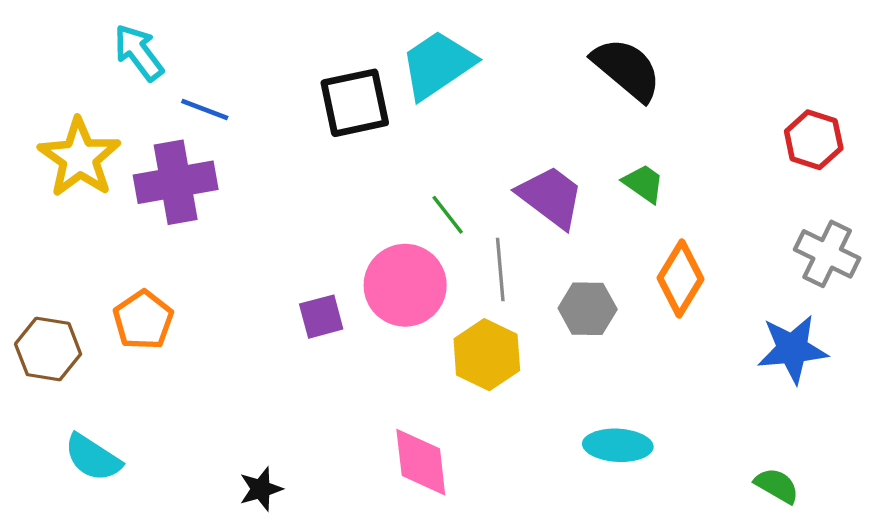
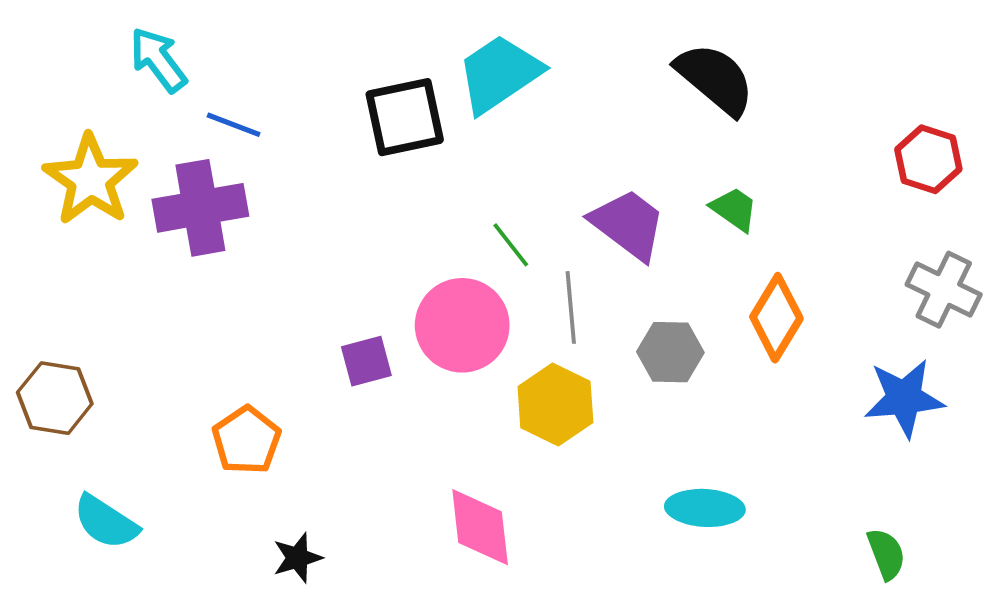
orange pentagon: (143, 320) -> (246, 440), moved
green semicircle: (777, 486) -> (886, 554), turned 39

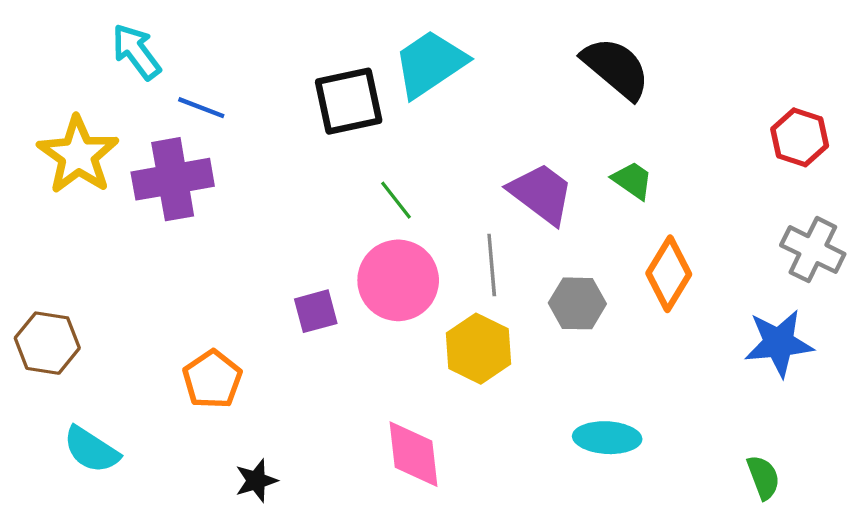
green line: (511, 245) -> (396, 200), moved

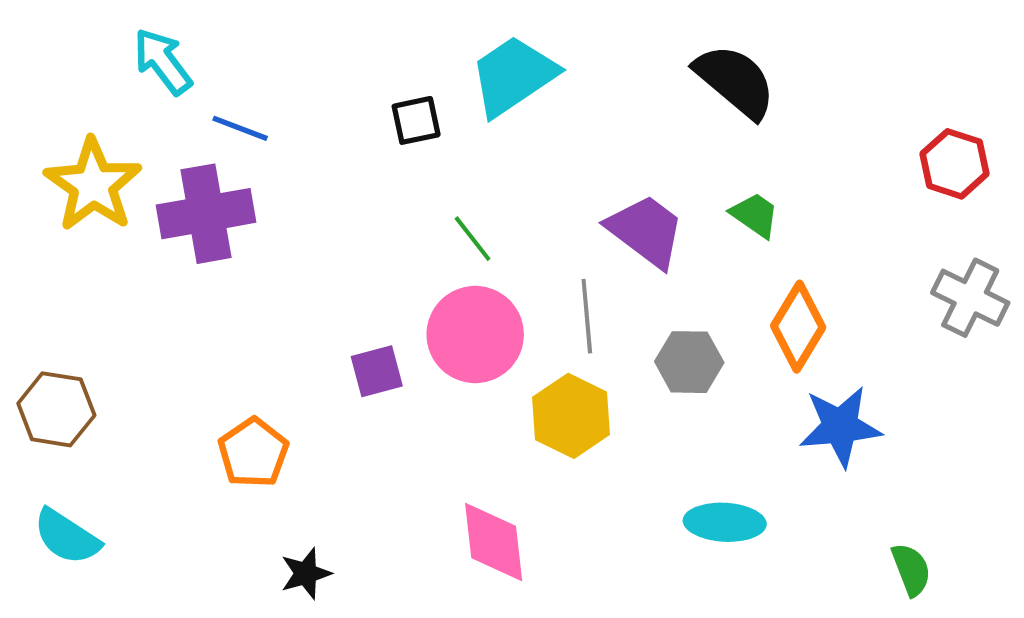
black square: (349, 101) -> (416, 120), size x0.6
blue star: (779, 343) -> (840, 426), moved
cyan semicircle: (91, 450) -> (67, 537), moved

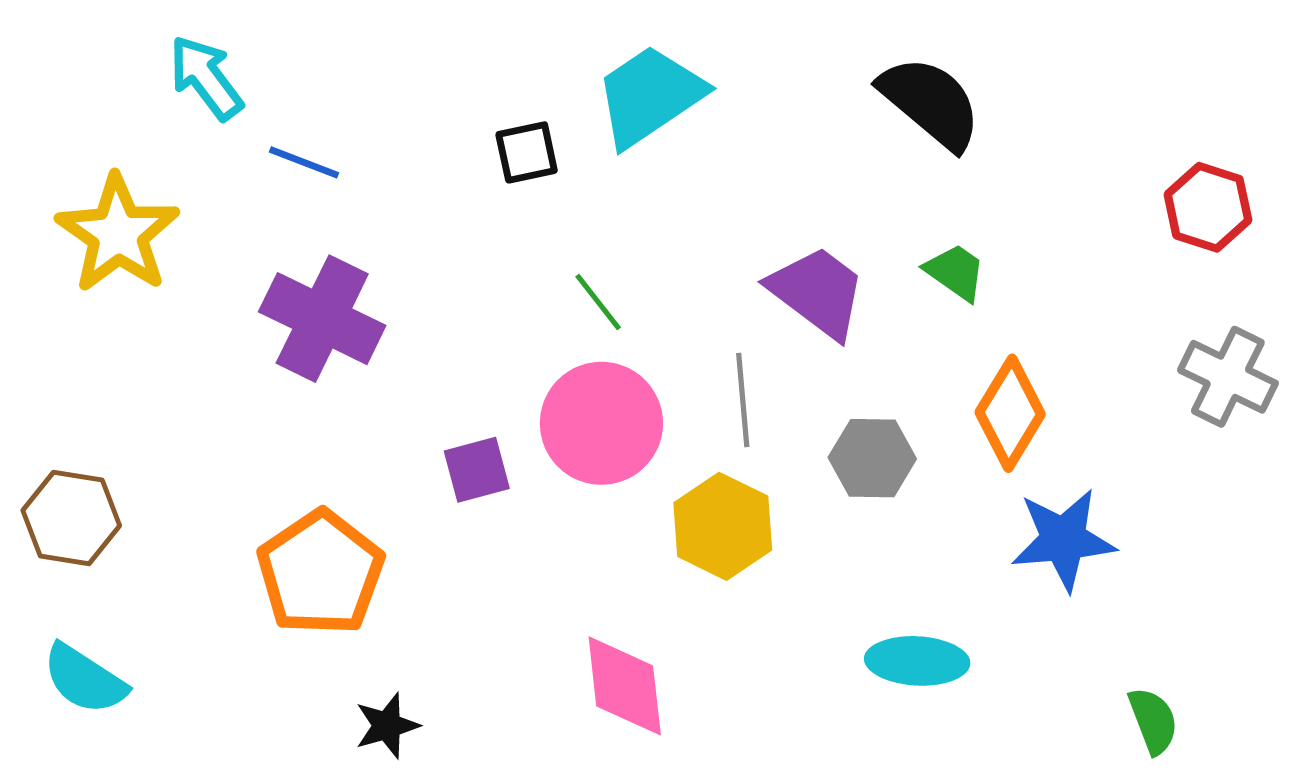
purple cross: (206, 214) -> (322, 319), moved, turned 36
orange pentagon: (253, 453) -> (321, 573), size x1.4

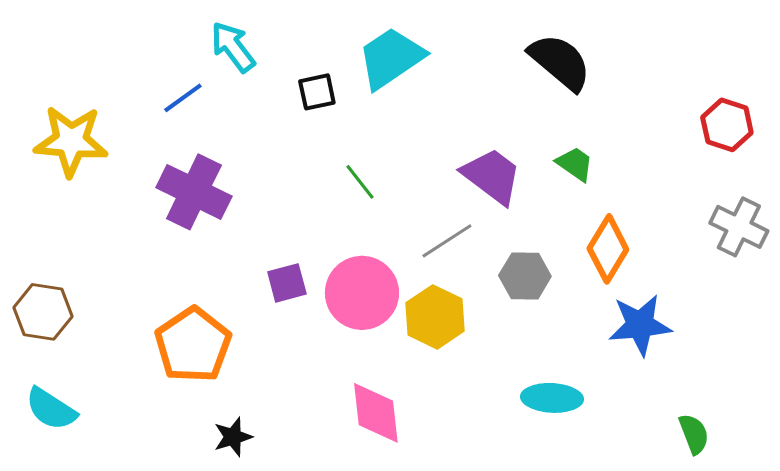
cyan arrow: (206, 78) -> (233, 47), moved
blue line: (304, 162) -> (183, 98), turned -57
yellow star: (118, 234) -> (71, 141), turned -30
gray line: (743, 400) -> (447, 241), turned 62
pink circle: (601, 423) -> (362, 293), moved

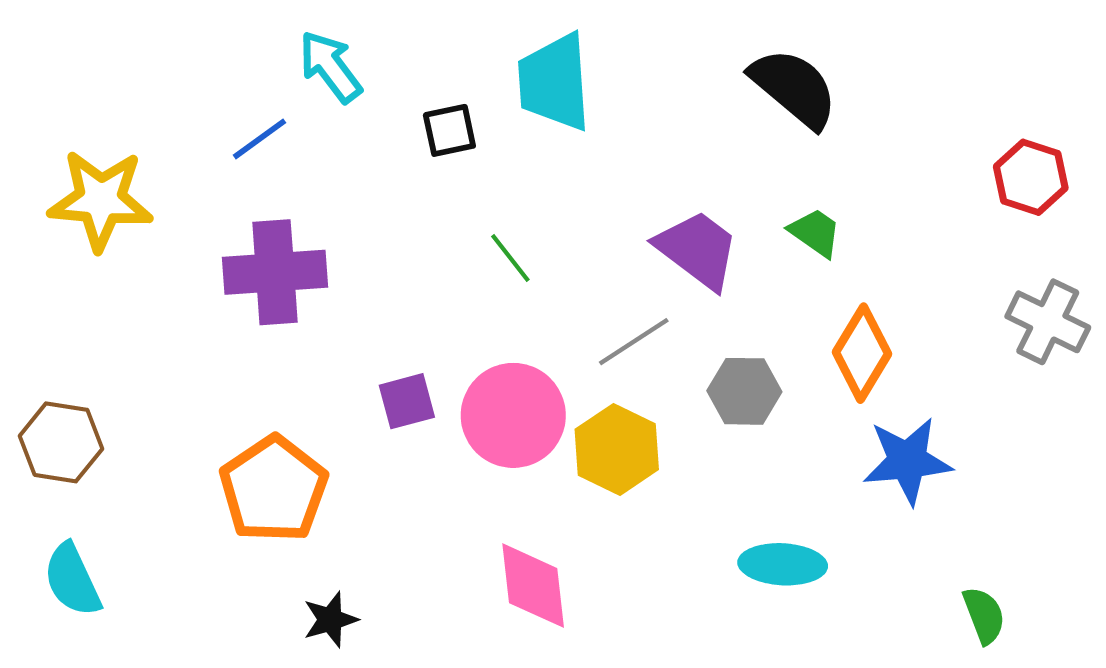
cyan trapezoid: (391, 58) -> (554, 82), turned -60
purple cross: (194, 192) -> (275, 272), turned -30
cyan semicircle: (51, 409) -> (72, 580), turned 32

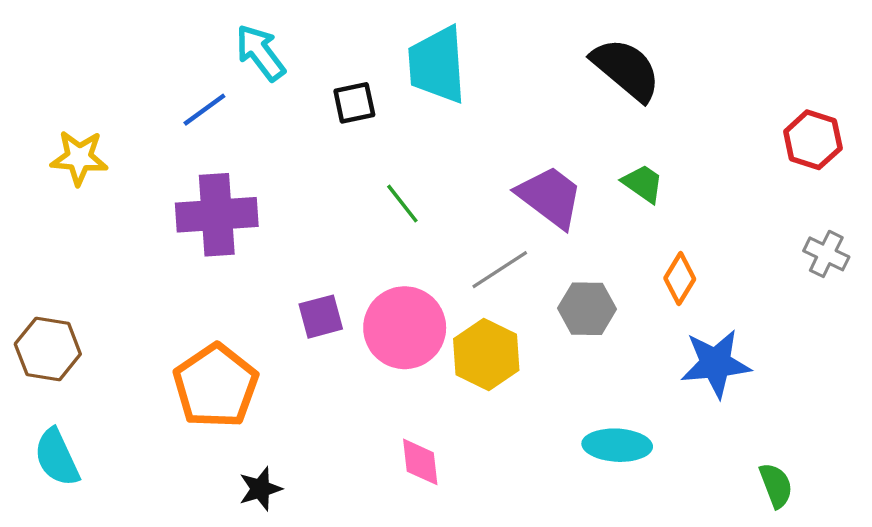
yellow star: (101, 200) -> (79, 158), size x0.7
gray cross: (1048, 322) -> (826, 254), size x0.7
orange diamond: (862, 353) -> (680, 279), size x0.7
pink diamond: (533, 586) -> (420, 462), size x0.7

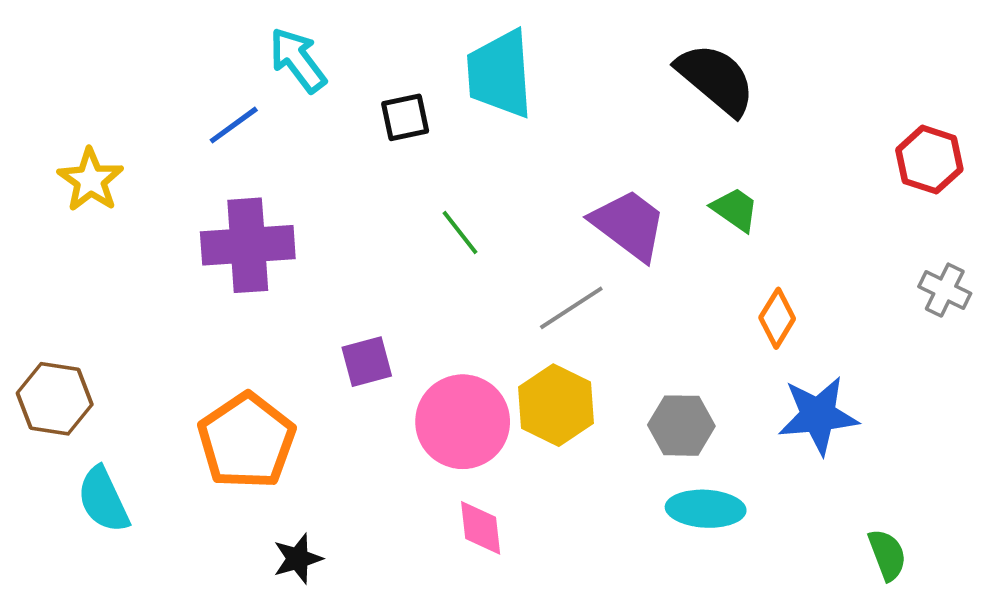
yellow star: (79, 158) -> (91, 180), turned 30
gray hexagon: (587, 309) -> (681, 426), moved
pink circle: (405, 328) -> (463, 422), moved
cyan semicircle: (57, 457) -> (103, 500), moved

